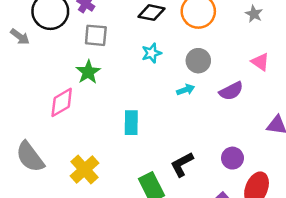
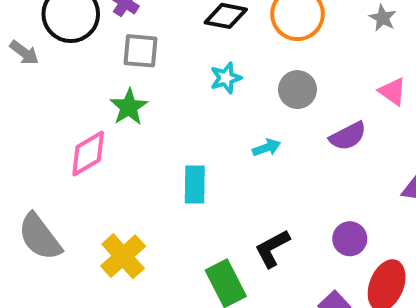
cyan arrow: (186, 90) -> (266, 148), moved

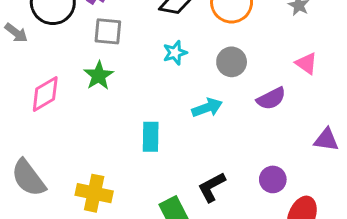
cyan arrow: (266, 148) -> (207, 108), size x1.4
pink diamond: (88, 153) -> (45, 94), moved
yellow cross: (123, 256) -> (94, 193), turned -36

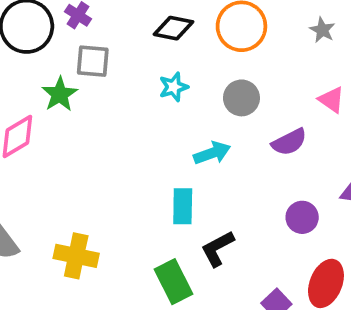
green star: (99, 76) -> (60, 94), moved
cyan rectangle: (151, 137) -> (183, 206), moved
purple circle: (273, 179) -> (302, 217), moved

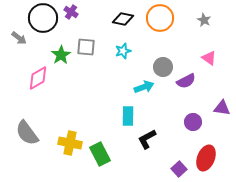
gray square: (93, 61) -> (86, 47), moved
gray circle: (241, 98) -> (163, 67), moved
green rectangle: (174, 282) -> (100, 154), moved

